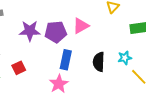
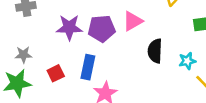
blue rectangle: (66, 60) -> (88, 67), moved
black semicircle: (99, 62) -> (155, 51), moved

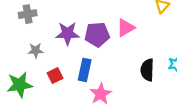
black semicircle: (155, 51) -> (147, 70), moved
gray star: (23, 55) -> (36, 51), moved

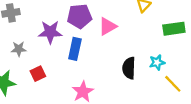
purple pentagon: (97, 35) -> (79, 16), moved
blue rectangle: (85, 70) -> (75, 49), moved

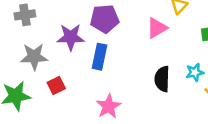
pink triangle: (108, 26) -> (157, 28), moved
gray star: (19, 49) -> (34, 57), size x1.5

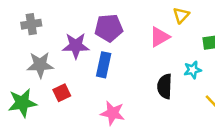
cyan star: (195, 72) -> (193, 70), moved
pink star: (109, 106) -> (113, 113), turned -30

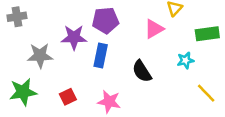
gray cross: (31, 24) -> (17, 17), moved
black semicircle: (165, 86) -> (142, 71), moved, turned -35
red square: (62, 93) -> (68, 97), moved

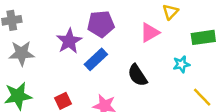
purple star: (74, 37) -> (69, 41), turned -30
gray star: (40, 56) -> (22, 53), moved
blue rectangle: (101, 56) -> (96, 59), turned 35

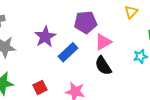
purple pentagon: (101, 24) -> (86, 22), moved
pink triangle: (150, 33) -> (103, 42), moved

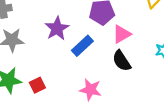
red square: (40, 87) -> (37, 85), moved

